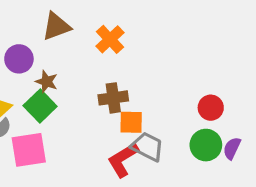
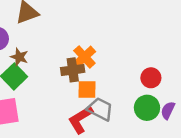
orange cross: (110, 39) -> (84, 57), moved

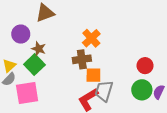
orange cross: (84, 57) -> (91, 38), moved
gray trapezoid: (100, 109) -> (104, 91), turned -100

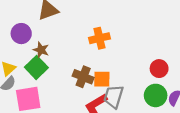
orange cross: (91, 38) -> (99, 38), turned 30
brown cross: (82, 59) -> (83, 77), moved, turned 30

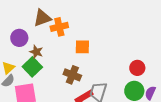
orange cross: (99, 38) -> (59, 27), moved
orange square: (102, 79) -> (82, 47), moved

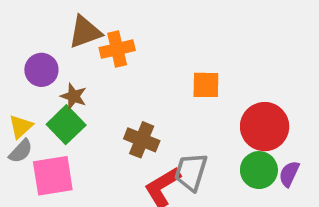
orange square: (82, 47) -> (206, 85), moved
red circle: (137, 68) -> (265, 127), size x1.6

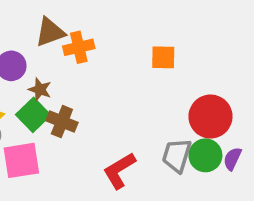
orange square: (206, 85) -> (163, 57), moved
brown cross: (142, 140) -> (62, 122), moved
gray trapezoid: (191, 172) -> (177, 155), moved

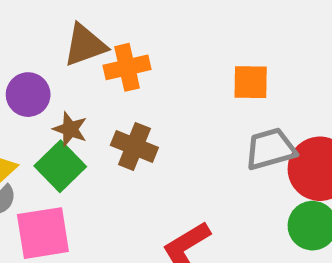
brown cross: (62, 122) -> (134, 146), moved
gray trapezoid: (177, 155) -> (270, 149), moved, turned 57

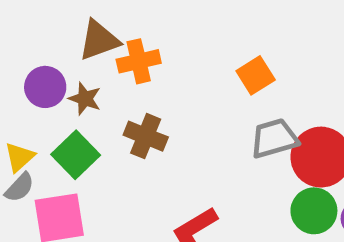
orange square: (251, 82) -> (256, 75), turned -33
brown star: (70, 129) -> (85, 99), moved

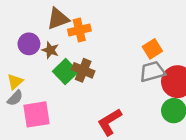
orange square: (256, 75) -> (152, 49), moved
green square: (76, 155) -> (65, 72), moved

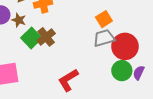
brown cross: (83, 70) -> (46, 37), turned 30

